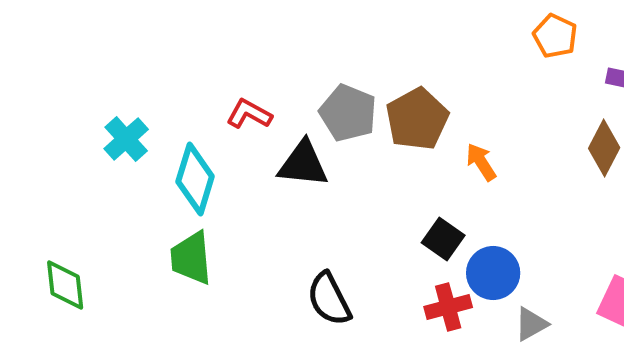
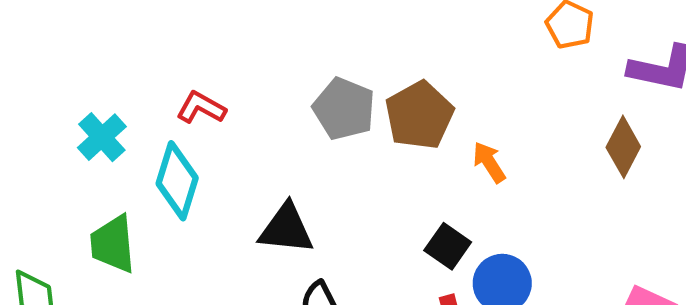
red L-shape: (249, 114) -> (201, 108), moved
black triangle: (303, 164) -> (286, 229), moved
green trapezoid: (191, 258) -> (113, 244), moved

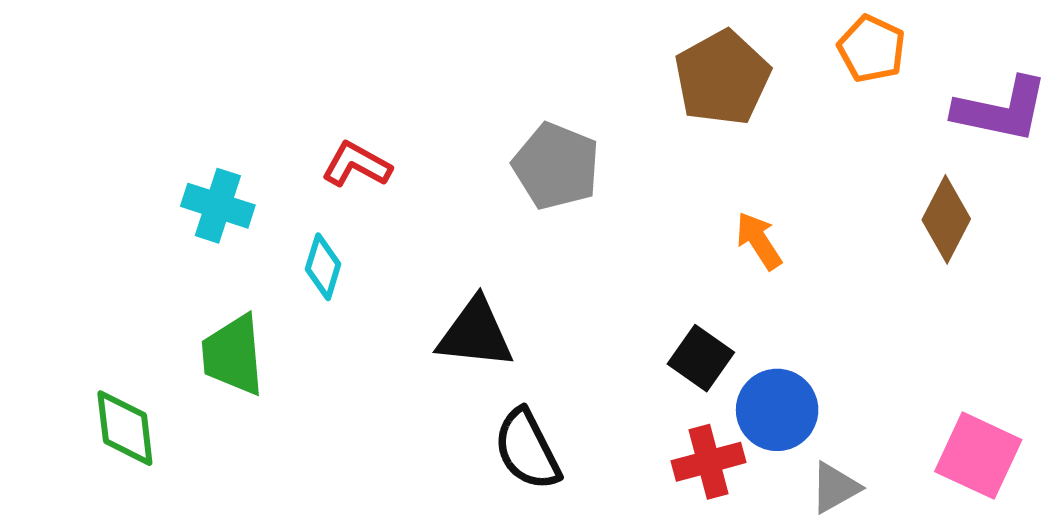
brown pentagon: (419, 115) -> (722, 78), moved
cyan cross: (102, 137) -> (218, 206), turned -30
cyan diamond: (177, 181) -> (323, 267), size x0.6

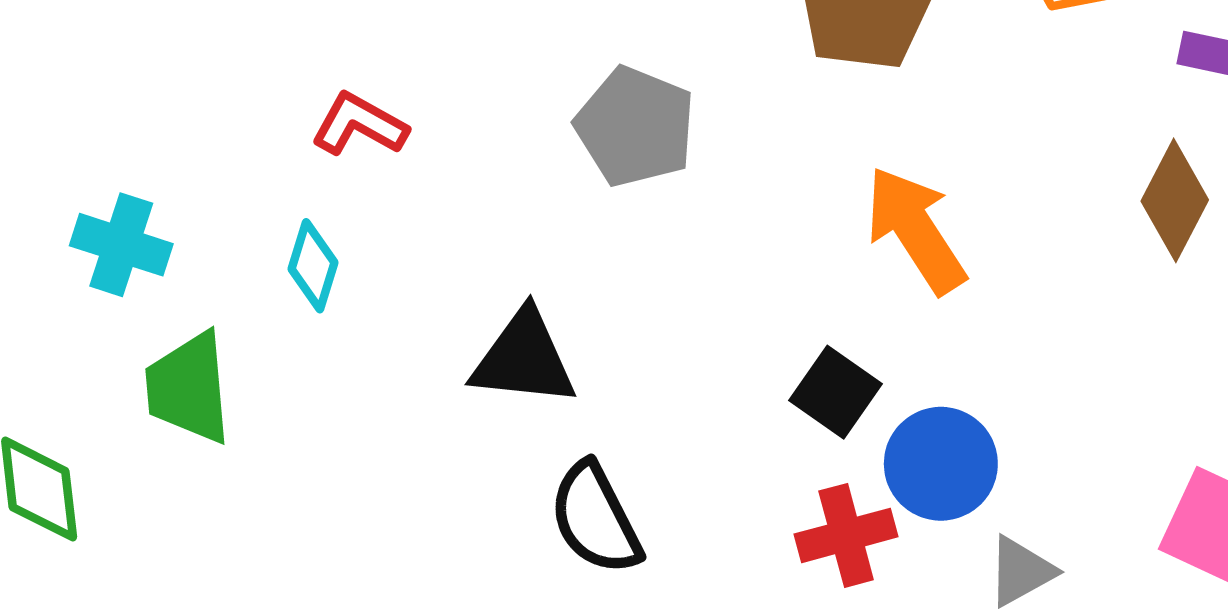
cyan cross: (218, 206) -> (121, 245), moved
orange arrow: (759, 241) -> (916, 230), size x1.6

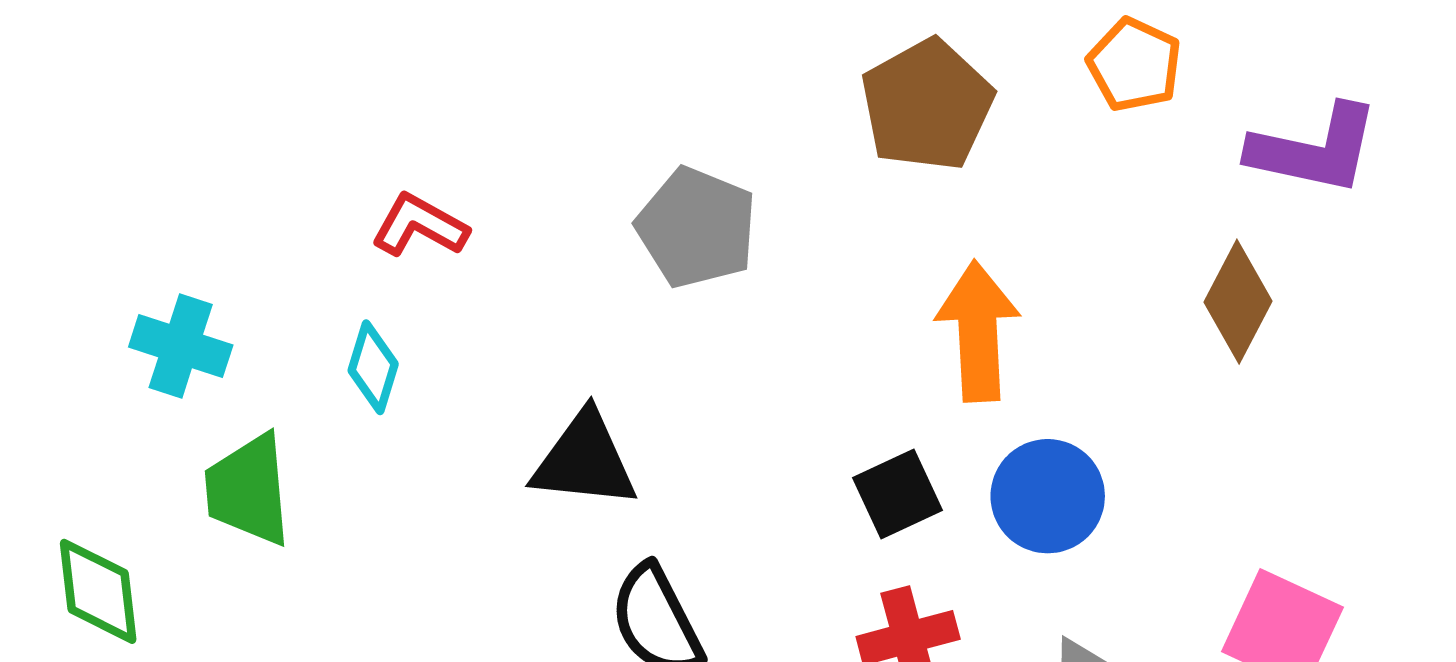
orange arrow: (916, 230) -> (978, 331), turned 30
black square: (835, 392) -> (898, 494), turned 30
blue circle: (941, 464) -> (1048, 496), moved

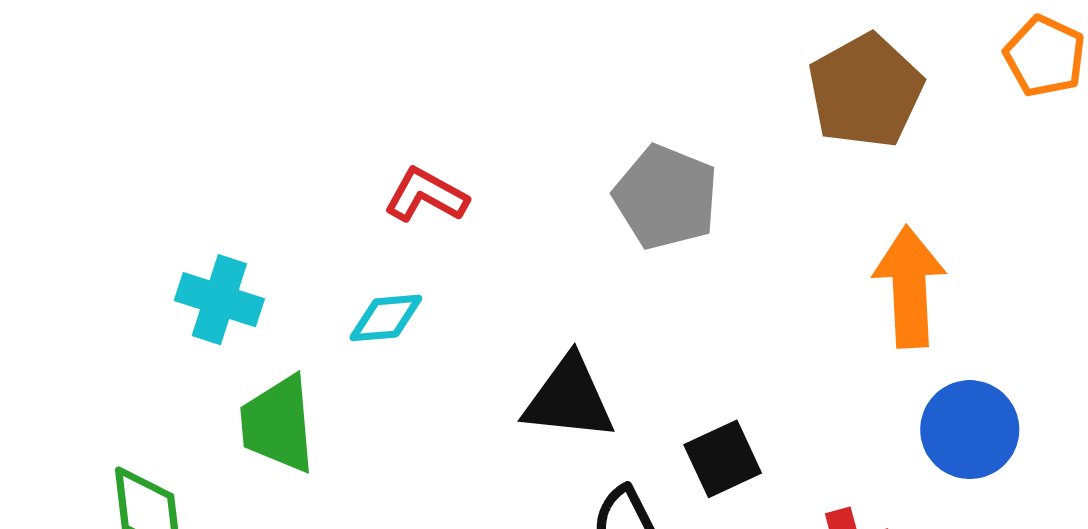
cyan diamond: (373, 367) -> (386, 318), turned 68
black square: (898, 494) -> (723, 459), moved

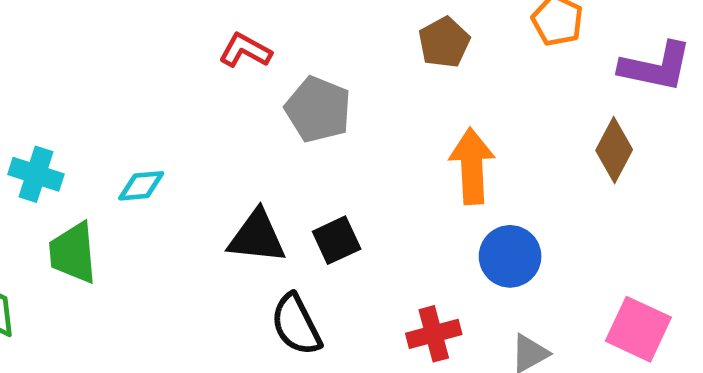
brown pentagon: (865, 91) -> (444, 42), size x0.7
red L-shape: (426, 195) -> (245, 51), moved
black square: (723, 459) -> (337, 240), moved

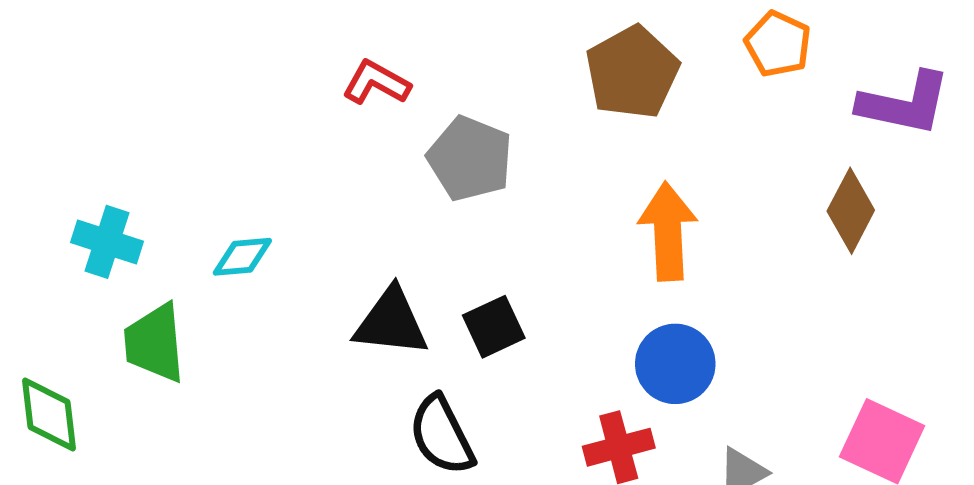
brown pentagon: (444, 42) -> (632, 72), size x1.4
blue circle: (510, 256) -> (675, 364), moved

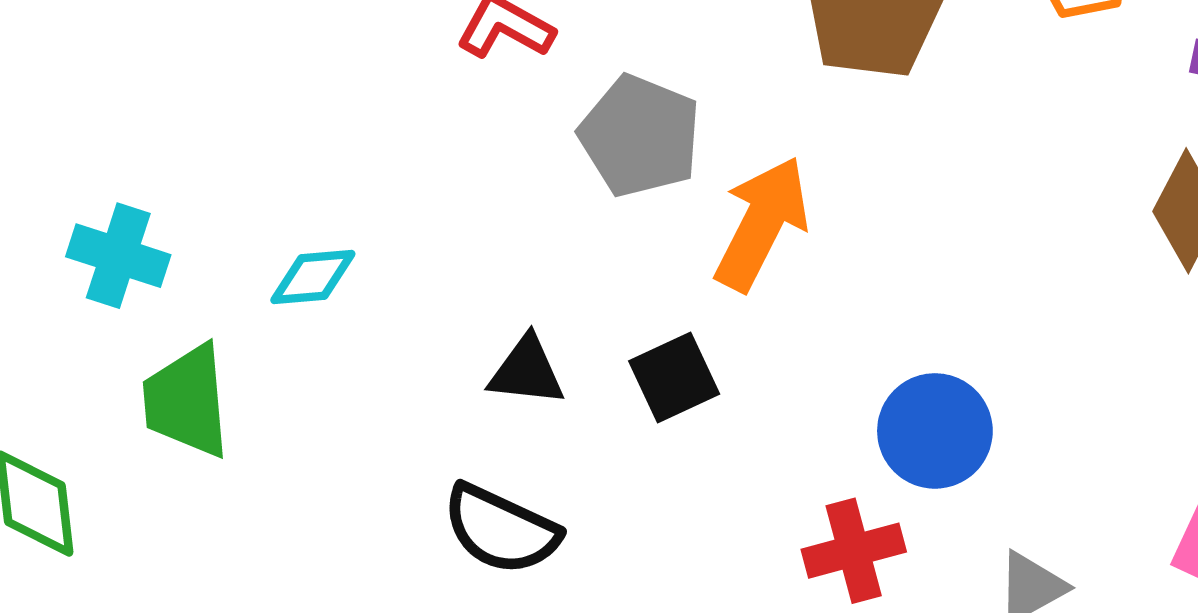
orange arrow: (668, 231) -> (762, 224), moved, turned 30
black triangle: (391, 322) -> (527, 371), size x0.7
black semicircle: (442, 435) -> (501, 529), moved, turned -38

